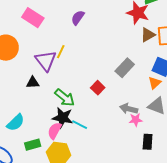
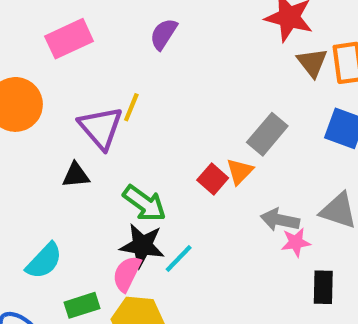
pink rectangle: (33, 18) -> (69, 39), turned -55
brown triangle: (148, 35) -> (312, 63), turned -35
orange triangle: (155, 83) -> (240, 171), moved
cyan line: (80, 125) -> (179, 259), turned -70

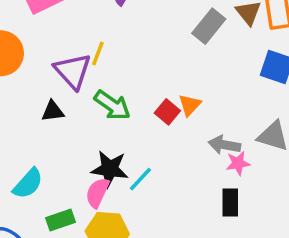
gray rectangle: (267, 134) -> (209, 26), moved
green arrow: (144, 203) -> (112, 105), moved
black rectangle: (323, 287) -> (230, 203), moved

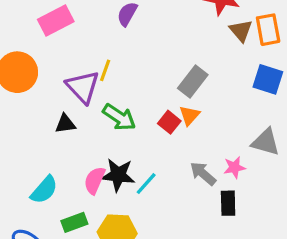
gray rectangle: (209, 26) -> (193, 82), moved
gray arrow: (224, 145) -> (203, 174), moved, turned 32
pink semicircle: (97, 193) -> (95, 180), moved

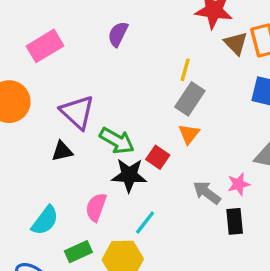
yellow line: (105, 70) -> (185, 70), moved
red square: (169, 122) -> (158, 157), moved
black star: (118, 175) -> (129, 175), moved
cyan line: (146, 184) -> (145, 223), moved

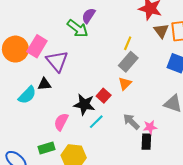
pink rectangle: (45, 46) -> (37, 46), moved, turned -35
green arrow: (117, 141) -> (78, 28), moved
pink star: (239, 184) -> (150, 127), moved
cyan semicircle: (45, 220) -> (27, 95), moved
cyan line: (145, 223) -> (96, 122), moved

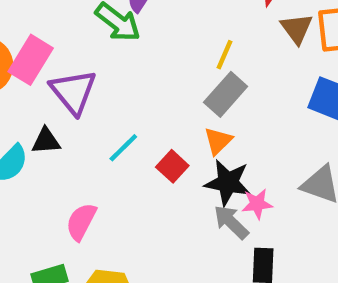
black star: (84, 105) -> (228, 183), moved
cyan line: (96, 122) -> (123, 148), moved
pink star: (150, 127) -> (257, 204), moved

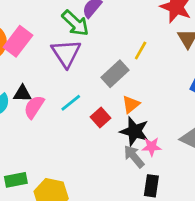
purple triangle: (73, 92) -> (66, 53), moved
gray rectangle: (226, 94) -> (115, 74), moved
pink semicircle: (81, 222) -> (34, 107), moved

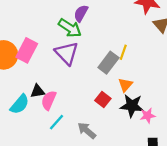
yellow line: (141, 50) -> (123, 52), moved
cyan line: (71, 103) -> (56, 122), moved
gray arrow: (134, 156) -> (87, 131), moved

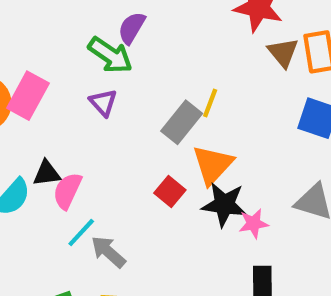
purple triangle: (67, 53) -> (103, 103), size x0.6
orange triangle: (125, 85) -> (213, 165), size x1.5
gray arrow: (87, 131) -> (108, 252), moved

